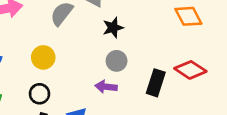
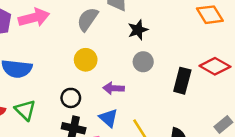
yellow circle: (43, 57) -> (86, 60), moved
purple arrow: (106, 87) -> (114, 88), moved

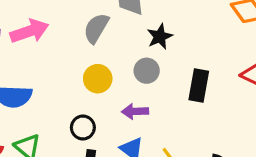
gray circle: (143, 62) -> (147, 71), moved
black rectangle: (182, 81) -> (199, 86), moved

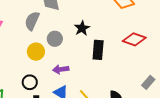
black star: (160, 37) -> (82, 28), moved
gray circle: (147, 71) -> (55, 39), moved

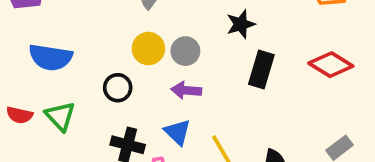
gray circle: (55, 39) -> (185, 51), moved
black circle: (30, 82) -> (118, 88), moved

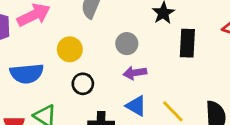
yellow circle: (148, 49) -> (70, 49), moved

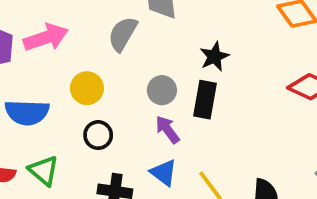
black rectangle: (187, 43) -> (205, 100), moved
purple arrow: (135, 73) -> (167, 130), turned 55

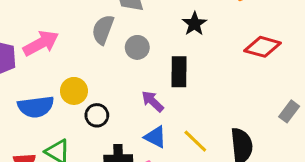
black star: (214, 57) -> (194, 24), moved
yellow circle: (87, 88) -> (74, 91), moved
gray circle: (162, 90) -> (137, 47), moved

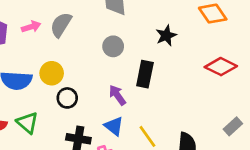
gray semicircle: (103, 30) -> (61, 25), moved
pink arrow: (41, 43) -> (31, 27), size x0.6

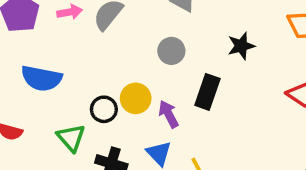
yellow circle: (52, 73) -> (136, 98), moved
green triangle: (27, 123) -> (71, 138), moved

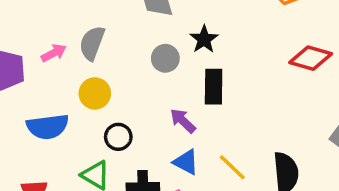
black star: (241, 46) -> (204, 39), moved
yellow circle: (136, 98) -> (95, 93), moved

